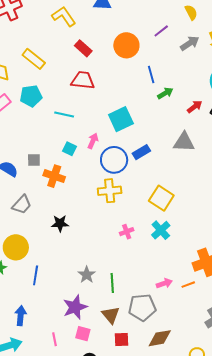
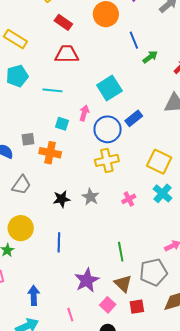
blue line: (36, 275) -> (59, 242), moved
gray star: (87, 275) -> (91, 197), moved
pink square: (83, 334) -> (108, 305), moved, turned 35

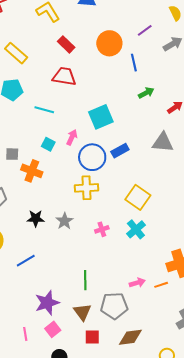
blue line: (134, 40) -> (134, 63), moved
blue line: (59, 242) -> (26, 261), turned 48
pink square: (108, 305) -> (53, 329), moved

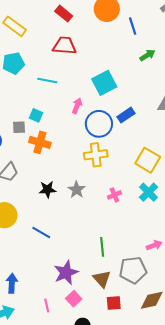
cyan square: (48, 144) -> (36, 115), moved
blue line: (26, 261) -> (41, 232), turned 66

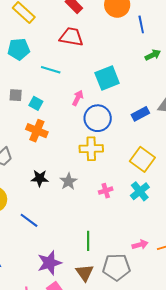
blue rectangle: (126, 115) -> (140, 114), moved
gray square: (19, 127) -> (16, 95), moved

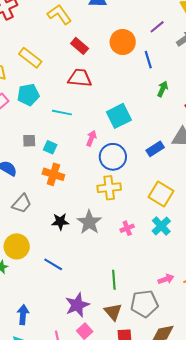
green arrow: (153, 55) -> (163, 89), turned -35
gray star: (69, 181) -> (89, 222), size x1.4

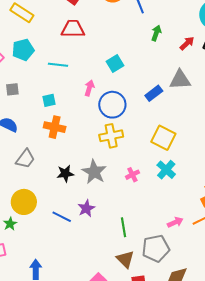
cyan square: (119, 116) -> (115, 63), size x0.7
gray square: (29, 141) -> (12, 89), moved
cyan square: (50, 147) -> (49, 100), turned -32
purple star: (77, 305) -> (86, 208), moved, size x0.7

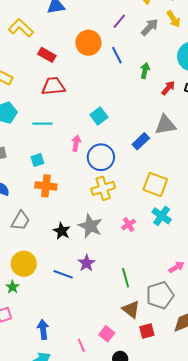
green arrow: (156, 33) -> (145, 71), moved
black star: (65, 174) -> (62, 231), turned -30

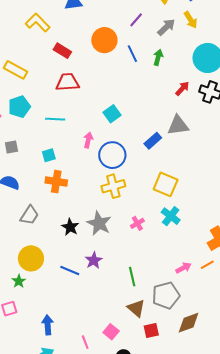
green arrow: (145, 71) -> (158, 57), moved

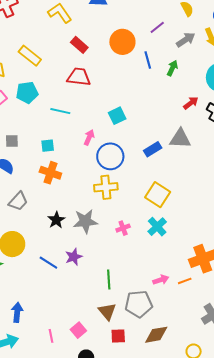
gray square: (11, 147) -> (12, 141), moved
gray star: (99, 223) -> (85, 221), turned 30

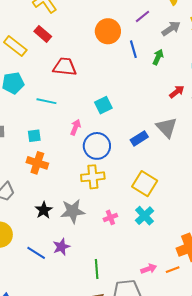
red rectangle: (79, 45) -> (43, 34), moved
gray triangle: (180, 139) -> (167, 127), turned 45

